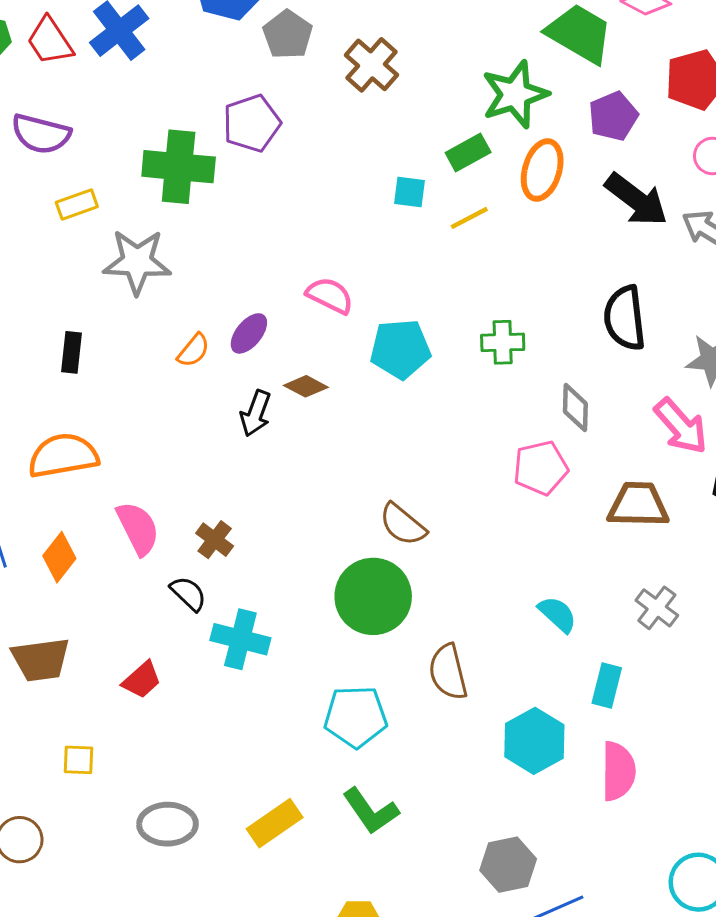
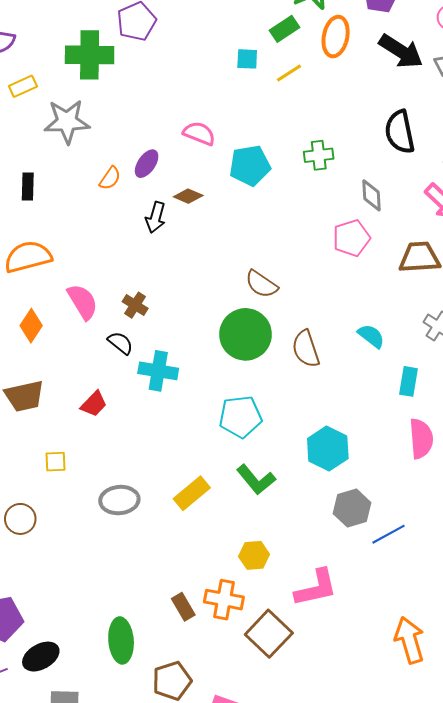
brown semicircle: (448, 672) -> (306, 349), moved
cyan hexagon: (534, 741) -> (328, 448), moved

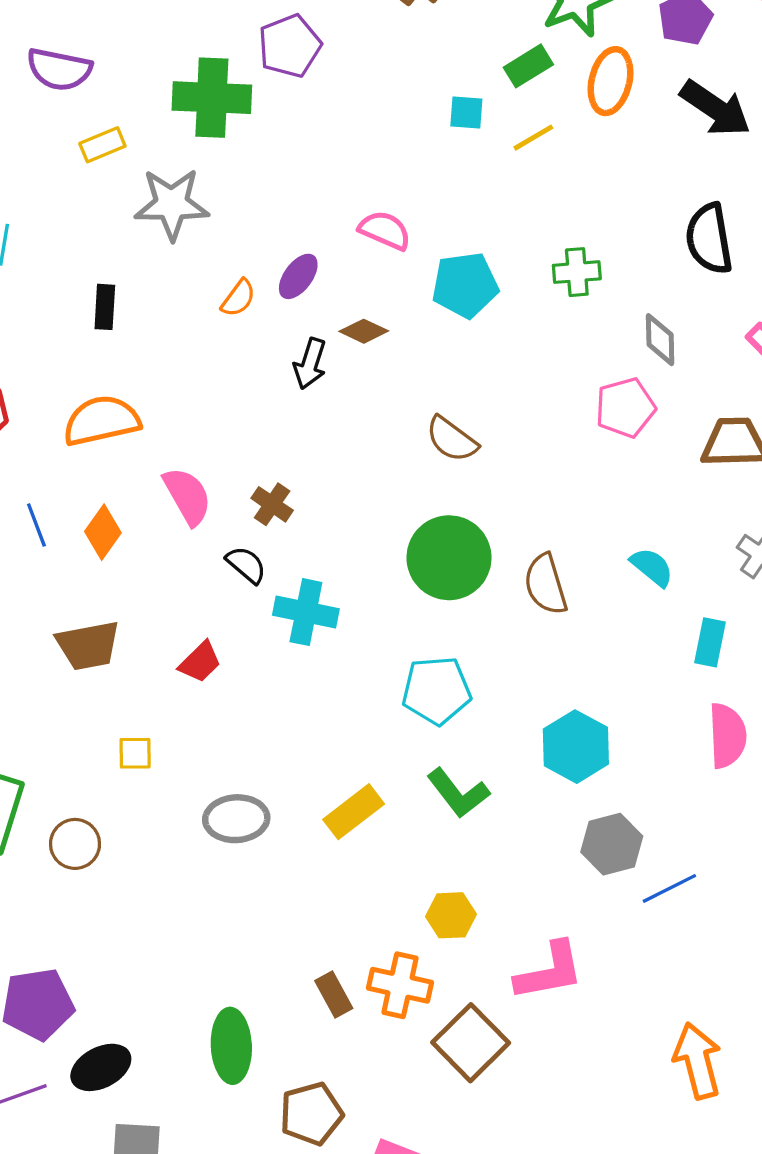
brown semicircle: (261, 284) -> (452, 439), moved

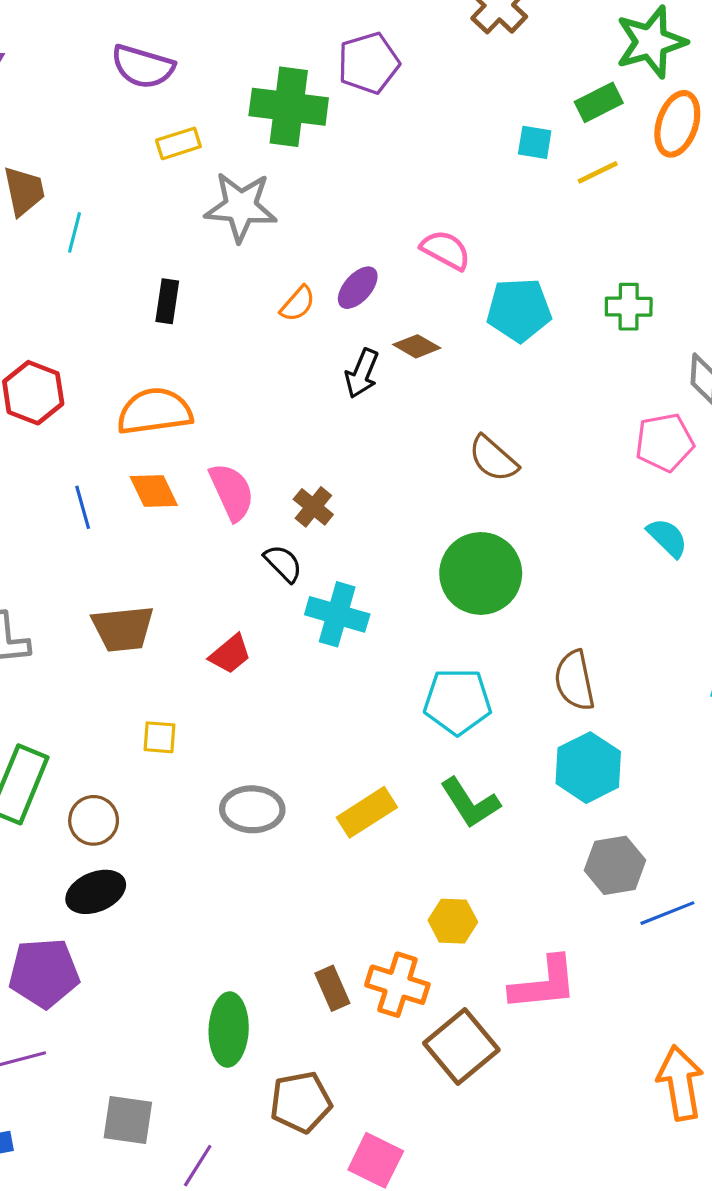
orange diamond: (103, 532) -> (154, 491), moved, turned -66
cyan semicircle: (652, 567) -> (667, 538), moved
brown semicircle: (546, 584) -> (575, 680), moved
black ellipse: (101, 1067) -> (96, 892), moved

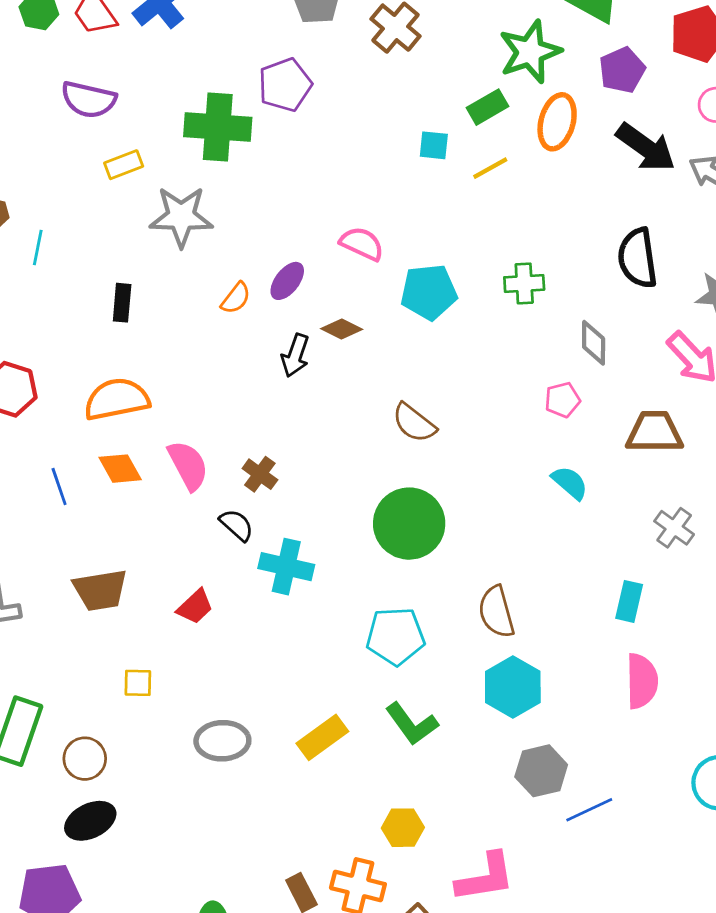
pink pentagon: (665, 442) -> (562, 400), size x0.7

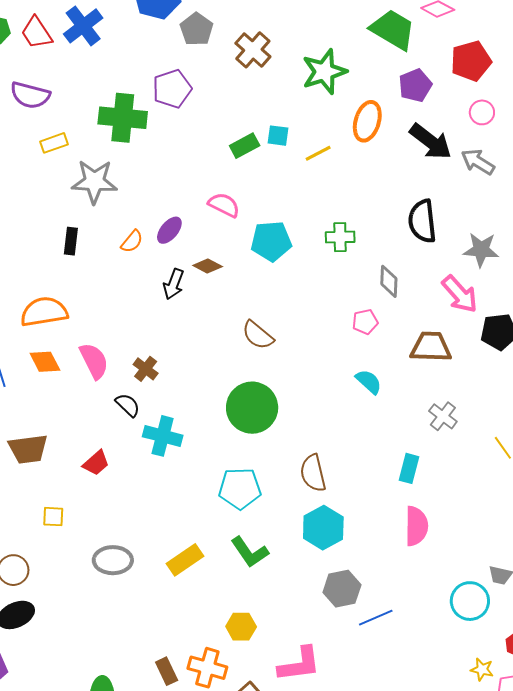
green star: (530, 52) -> (324, 72), moved
green rectangle: (488, 107) -> (245, 146), moved
black rectangle: (122, 303) -> (71, 241), moved

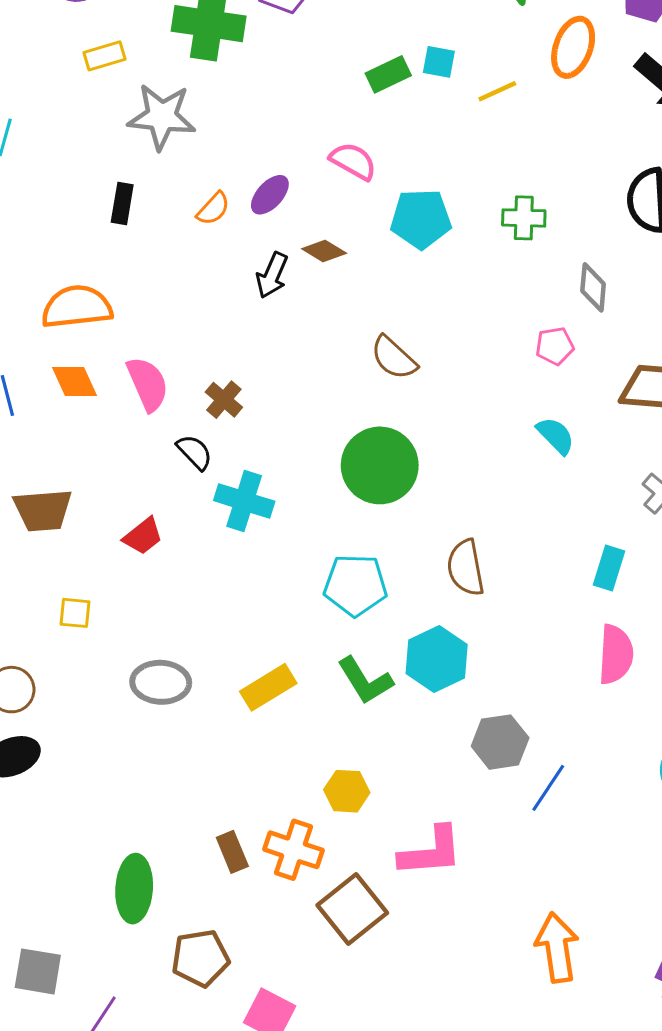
cyan hexagon: (323, 528) -> (437, 659), moved
blue line: (376, 618) -> (548, 788), turned -36

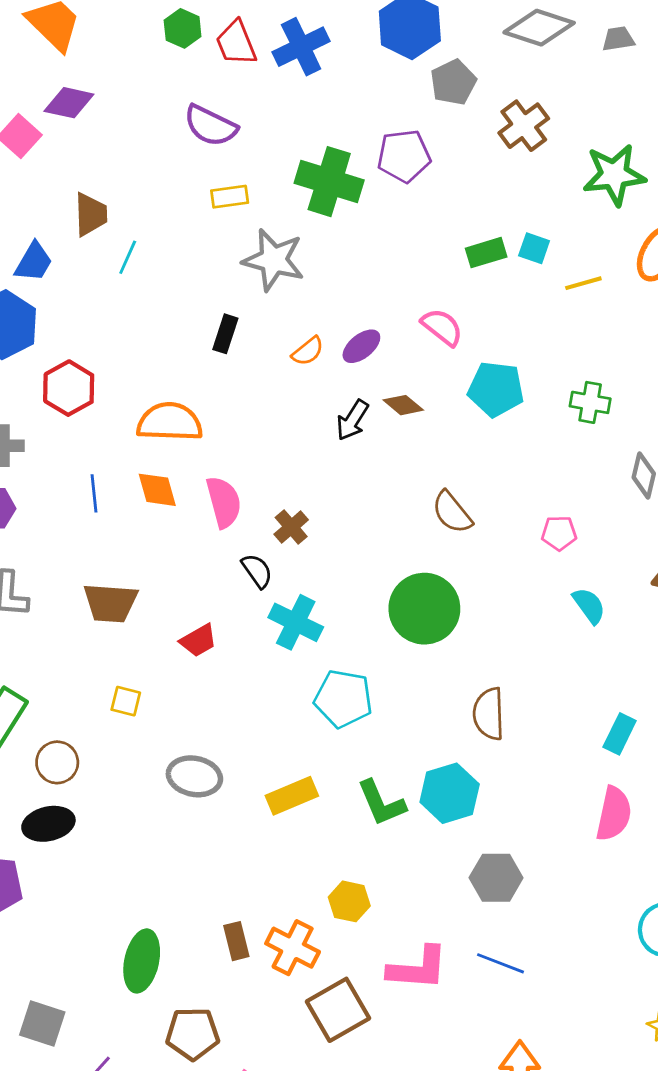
pink pentagon: (555, 346) -> (559, 533), moved
cyan pentagon: (355, 585) -> (343, 699), moved
blue line: (548, 788) -> (501, 963), moved, turned 69

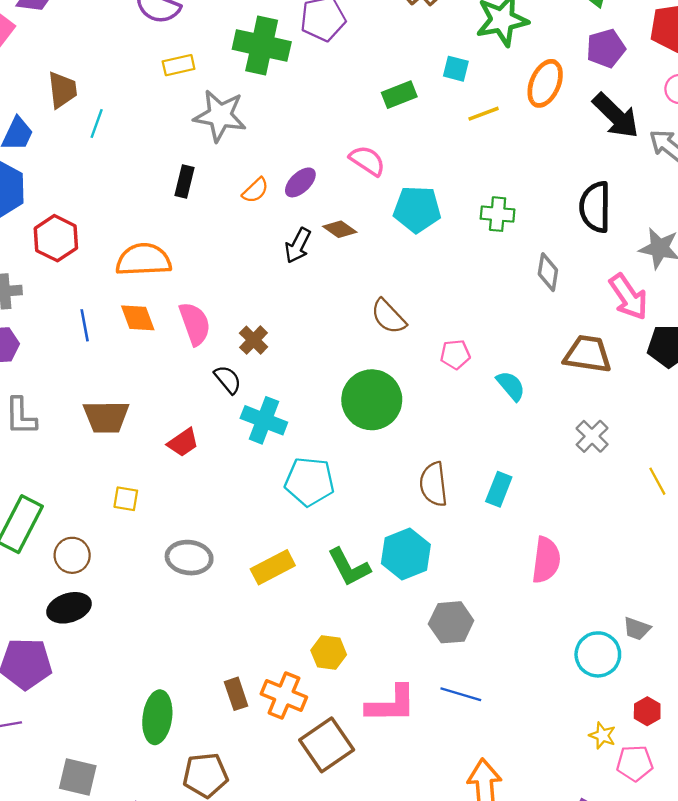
cyan square: (534, 248) -> (456, 69), moved
pink pentagon: (559, 533) -> (455, 354), moved
cyan rectangle: (620, 734) -> (499, 489), moved

